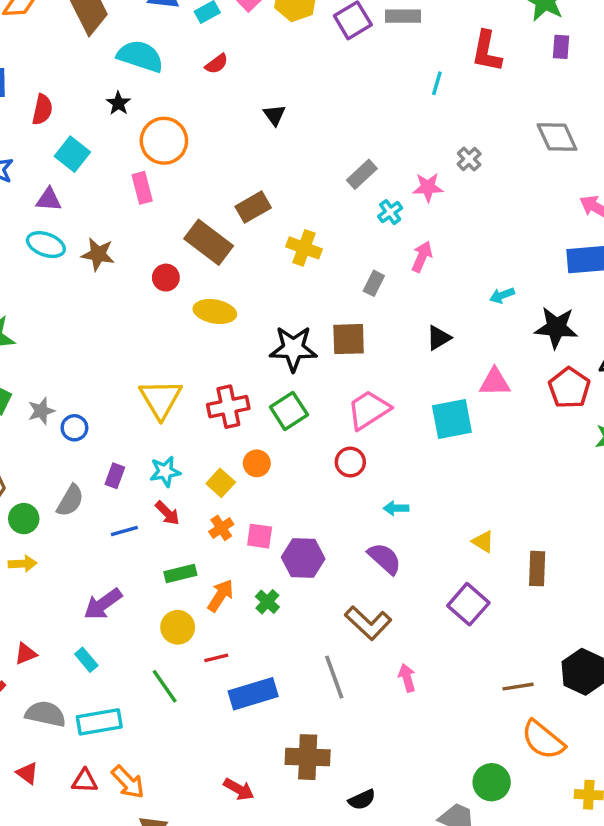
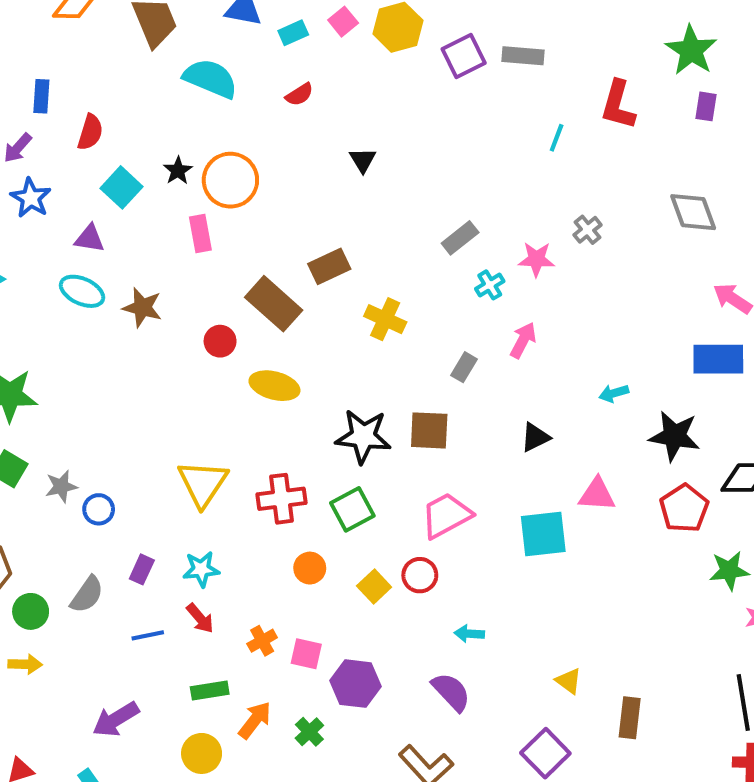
black star: (118, 103) -> (178, 171), moved
yellow square: (221, 483) -> (374, 587), moved

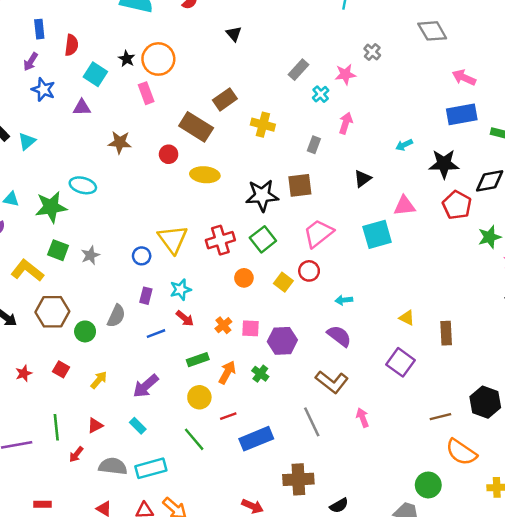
cyan ellipse: (82, 291) -> (83, 185), moved
blue circle: (99, 509) -> (142, 256), moved
yellow arrow: (25, 664) -> (99, 380), moved, turned -42

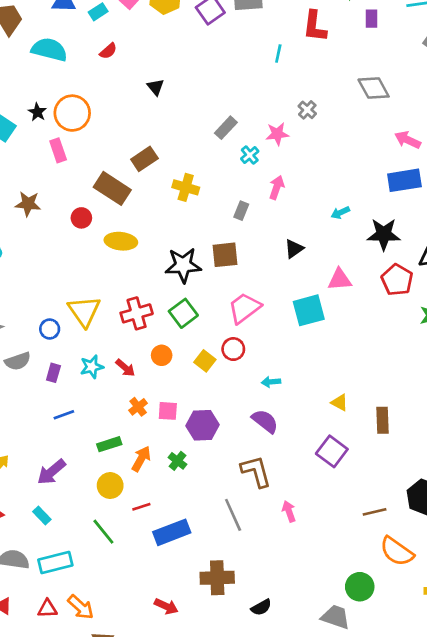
gray semicircle: (116, 316) -> (18, 361), moved, turned 45
red arrow: (185, 318) -> (125, 368), moved
brown L-shape: (332, 382) -> (256, 471), turned -144

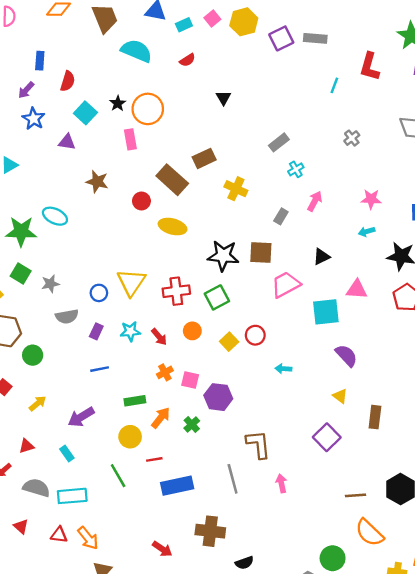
pink star: (277, 134) -> (371, 199), moved
pink trapezoid: (244, 308) -> (286, 285), moved
purple semicircle: (265, 421) -> (346, 355), moved

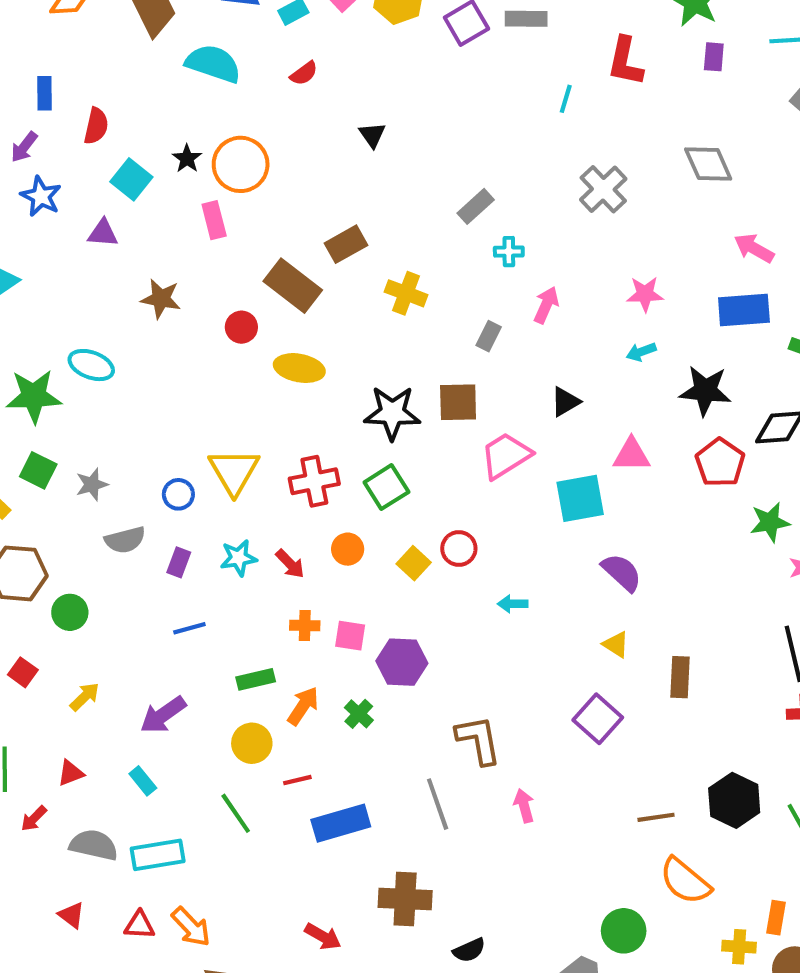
gray cross: (352, 138) -> (603, 189), size x1.6
cyan cross: (296, 169) -> (509, 252), turned 35
orange cross: (165, 372) -> (305, 626), turned 35

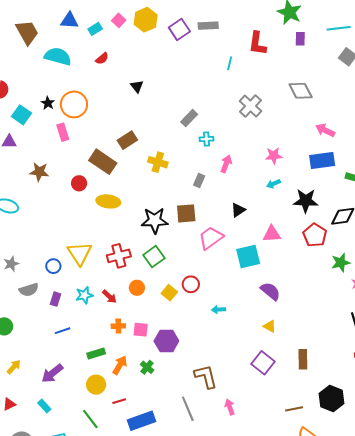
brown rectangle: (680, 677) -> (303, 359), moved

